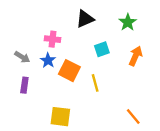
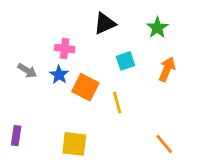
purple rectangle: (24, 85) -> (16, 136), moved

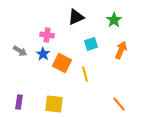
purple rectangle: (16, 136) -> (19, 102), moved

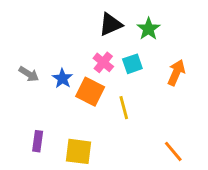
green star: (114, 20) -> (149, 29), moved
pink cross: (47, 35) -> (103, 62), moved, turned 32
purple rectangle: (19, 102) -> (38, 141), moved

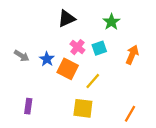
black triangle: (111, 24) -> (67, 19), moved
yellow line: (124, 108) -> (93, 81), turned 56
yellow square: (78, 151) -> (83, 108), moved
orange line: (173, 151) -> (130, 114), turned 70

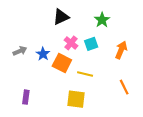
gray arrow: (22, 56) -> (20, 51), turned -56
yellow line: (93, 81) -> (85, 74), turned 63
orange line: (130, 114) -> (124, 87), moved, turned -56

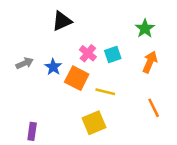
black triangle: (61, 17) -> (62, 21), moved
green star: (102, 20) -> (145, 28), moved
purple rectangle: (26, 97) -> (32, 131), moved
yellow square: (76, 99) -> (94, 123), turned -30

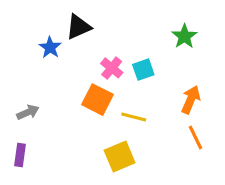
orange arrow: (150, 62) -> (191, 100), moved
gray arrow: (25, 63) -> (28, 112), moved
blue star: (53, 67) -> (50, 47), moved
purple rectangle: (32, 131) -> (20, 155), moved

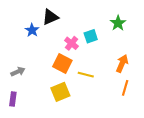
cyan square: (143, 70) -> (91, 36), moved
orange line: (195, 138) -> (125, 88), turned 42
yellow square: (120, 157) -> (60, 92), moved

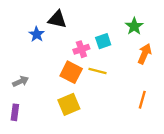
black triangle: (50, 17) -> (57, 19), turned 36
pink cross: (71, 43) -> (81, 49), turned 32
orange arrow: (122, 64) -> (145, 54), moved
yellow line: (86, 75) -> (97, 71), moved

